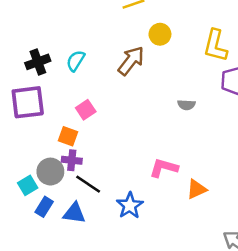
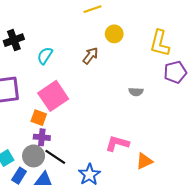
brown arrow: (131, 61) -> (90, 56), size x0.7
black cross: (38, 62) -> (14, 40), moved
pink square: (86, 110) -> (53, 96), size x1.8
gray circle: (50, 172) -> (34, 156), moved

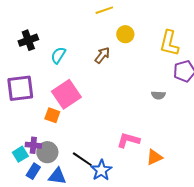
gray semicircle: (136, 92) -> (158, 95), moved
purple cross: (42, 137) -> (33, 145), moved
black line: (55, 157) -> (82, 159), moved

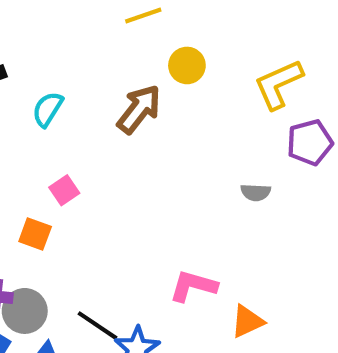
yellow L-shape: (169, 43) -> (278, 84), turned 52
brown arrow: (102, 55) -> (139, 109), size x1.4
pink square: (66, 94) -> (64, 190), size x0.5

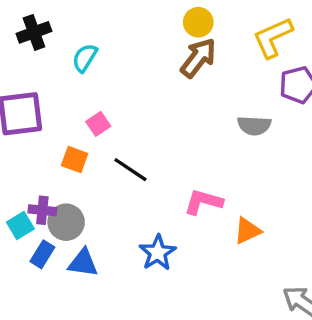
brown arrow: (139, 109) -> (198, 58), moved
gray semicircle: (256, 192) -> (254, 126), size x1.4
black line: (97, 326) -> (130, 170), moved

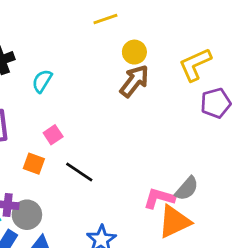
gray semicircle: (254, 126) -> (187, 188), moved, turned -52
pink L-shape: (203, 202) -> (159, 198), moved
orange triangle: (247, 231) -> (174, 222), size x1.5

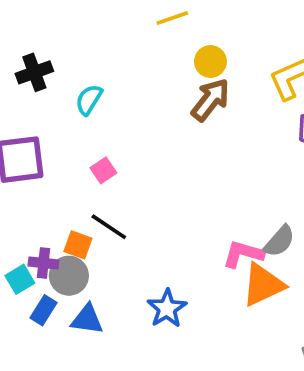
orange square: (34, 164) -> (78, 245), moved
black line: (79, 172) -> (109, 227), moved

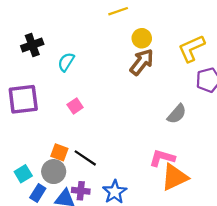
black line: (109, 227) -> (85, 158), moved
gray semicircle: (279, 241) -> (177, 114), moved
purple cross: (43, 263) -> (81, 191), moved

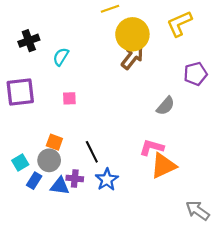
yellow circle: (142, 38) -> (132, 34), size x1.8
yellow L-shape: (191, 48) -> (179, 24), moved
pink square: (75, 106) -> (69, 98), turned 32
black line: (85, 158) -> (92, 152), moved, turned 30

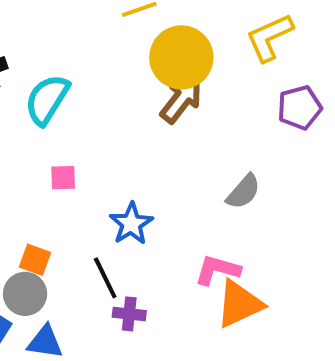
cyan semicircle: (61, 57) -> (47, 100), size x1.5
purple pentagon: (195, 74) -> (300, 108), moved
purple cross: (75, 178) -> (129, 314), moved
blue star: (107, 180) -> (131, 224), moved

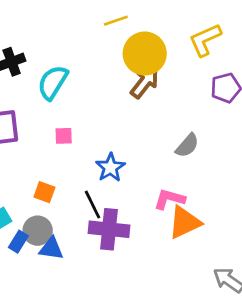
gray circle: (25, 294) -> (38, 231), moved
purple cross: (129, 314) -> (109, 229), size x1.8

